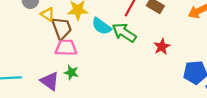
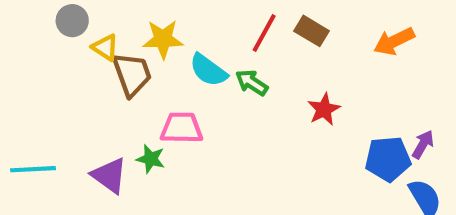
green arrow: (124, 33) -> (252, 83), size x0.7
pink trapezoid: (66, 48) -> (182, 128), moved

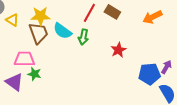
brown trapezoid: (132, 74) -> (38, 33), moved
green arrow: (252, 83) -> (83, 37), turned -112
pink trapezoid: (182, 128) -> (24, 59), moved

